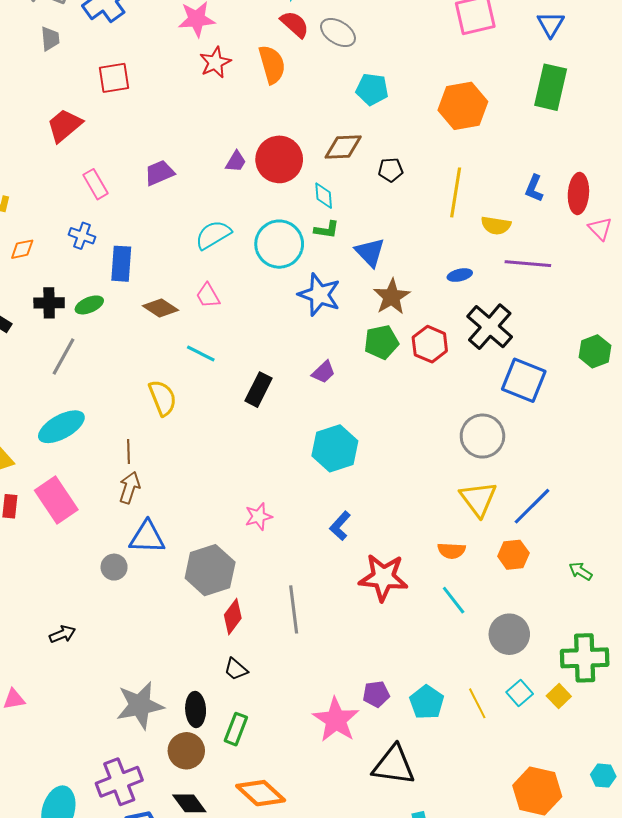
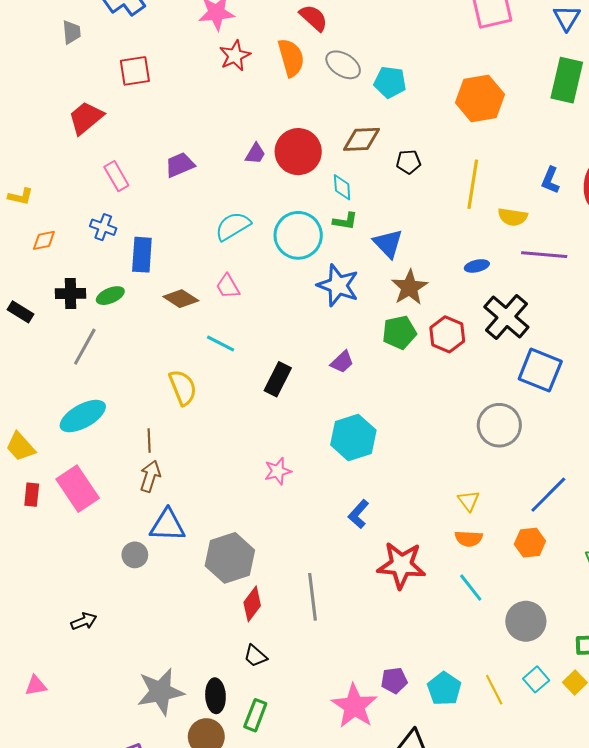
gray ellipse: (338, 33) -> (343, 65), moved
yellow triangle: (478, 499) -> (469, 501), moved, size x0.6
pink star: (259, 517) -> (278, 471), moved

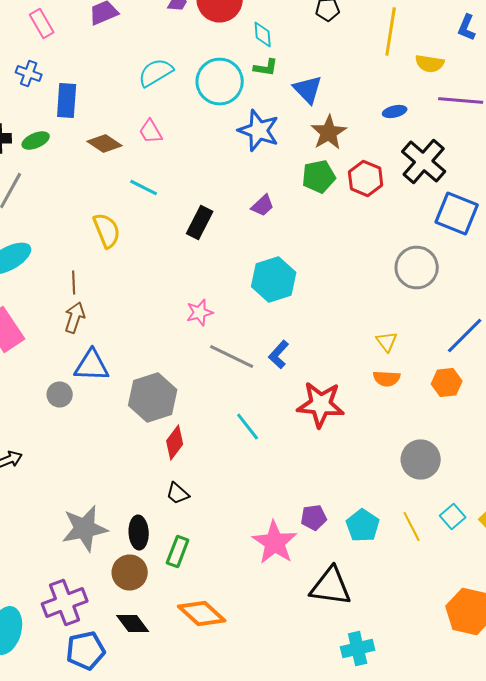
cyan line: (471, 588) -> (248, 426), moved
gray line: (312, 597) -> (232, 356), moved, turned -57
gray circle: (526, 621) -> (421, 460), moved

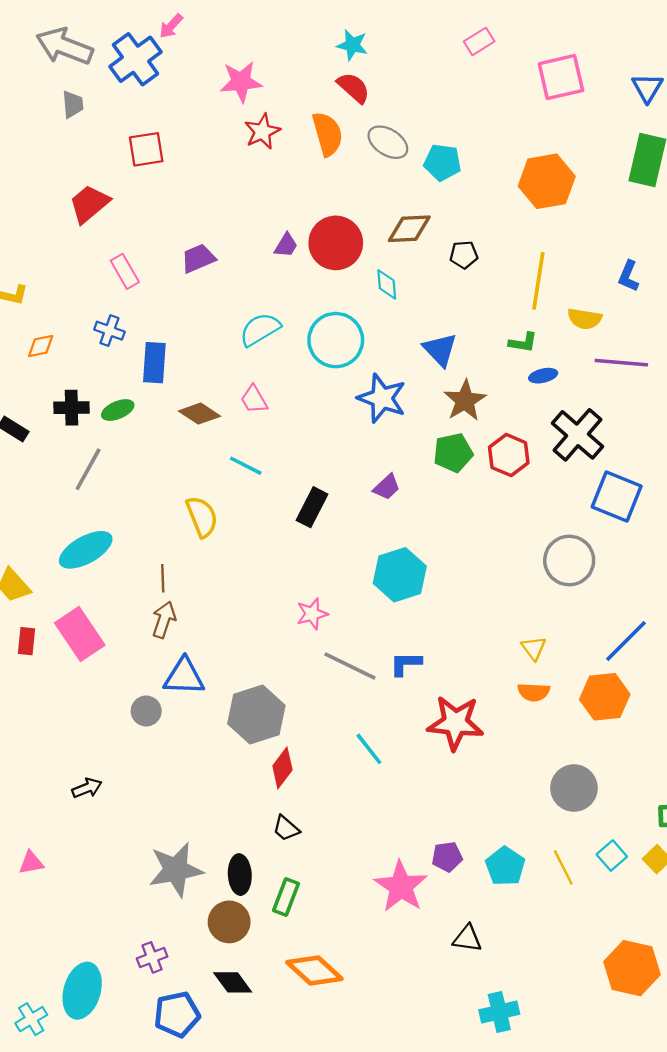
green L-shape: (266, 68) -> (523, 342), moved
blue L-shape: (279, 354) -> (406, 664), turned 48
orange hexagon: (447, 382) -> (605, 697), size x1.4
black triangle: (331, 586) -> (467, 939), size x0.6
purple cross: (65, 602) -> (152, 957), size x0.6

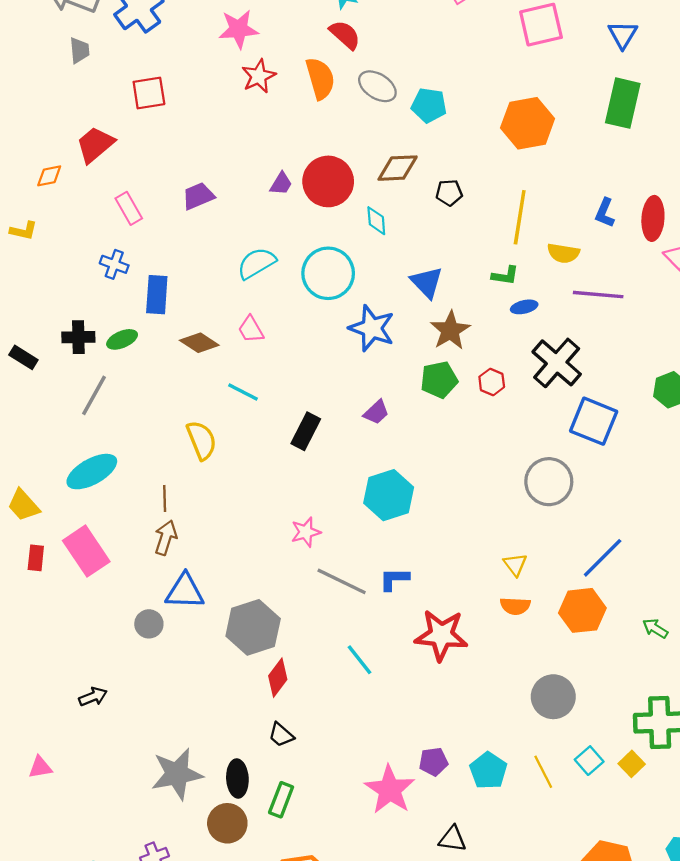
orange diamond: (41, 346) -> (49, 176), moved
red hexagon: (509, 455) -> (492, 382), size x0.7

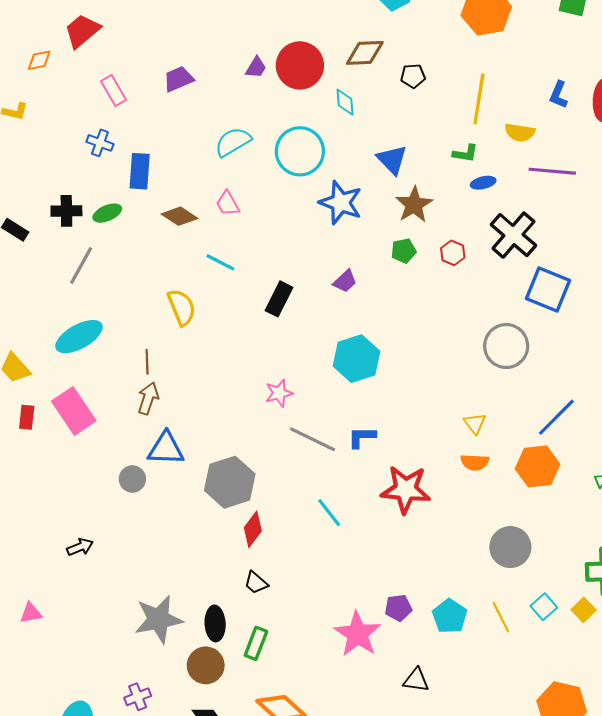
green pentagon: (439, 380) -> (404, 251), size x0.7

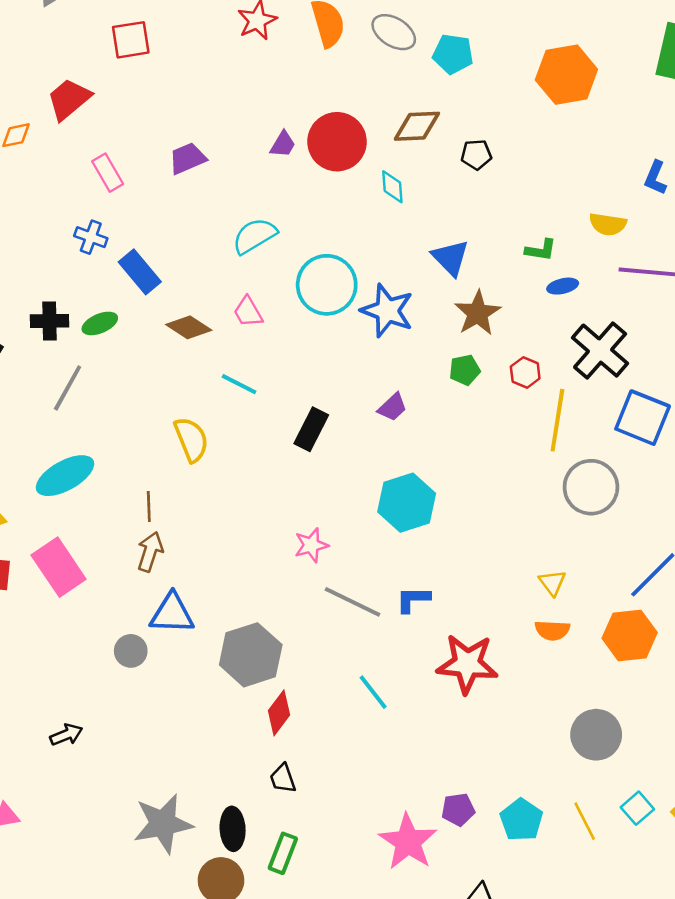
yellow line: (479, 99) -> (557, 420), moved
cyan circle: (300, 151) -> (327, 285), moved
blue rectangle: (140, 171) -> (140, 272), turned -44
black trapezoid: (256, 583) -> (283, 779), turned 30

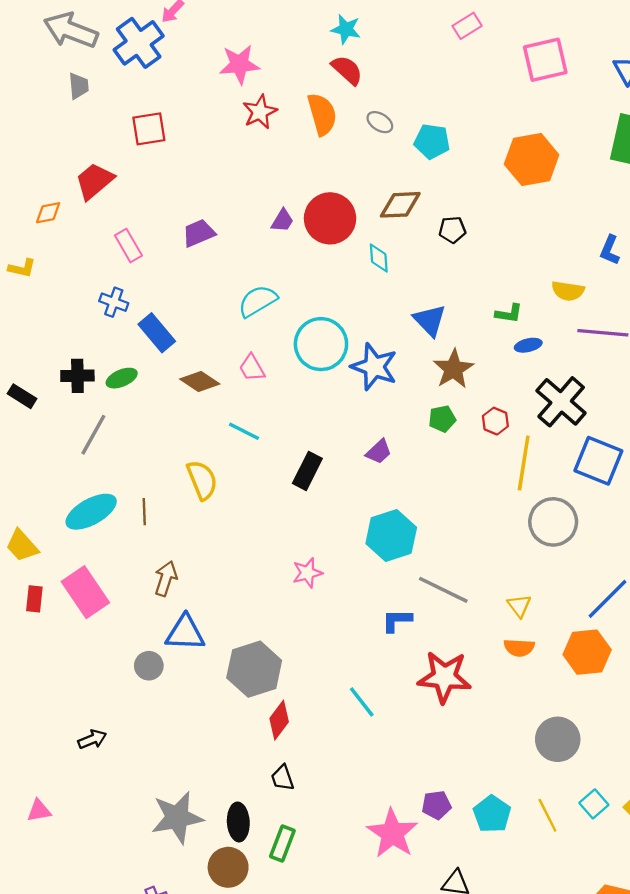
gray ellipse: (394, 32) -> (380, 122), size x0.7
brown line: (149, 507) -> (144, 512), moved
gray line: (352, 602) -> (443, 590), moved

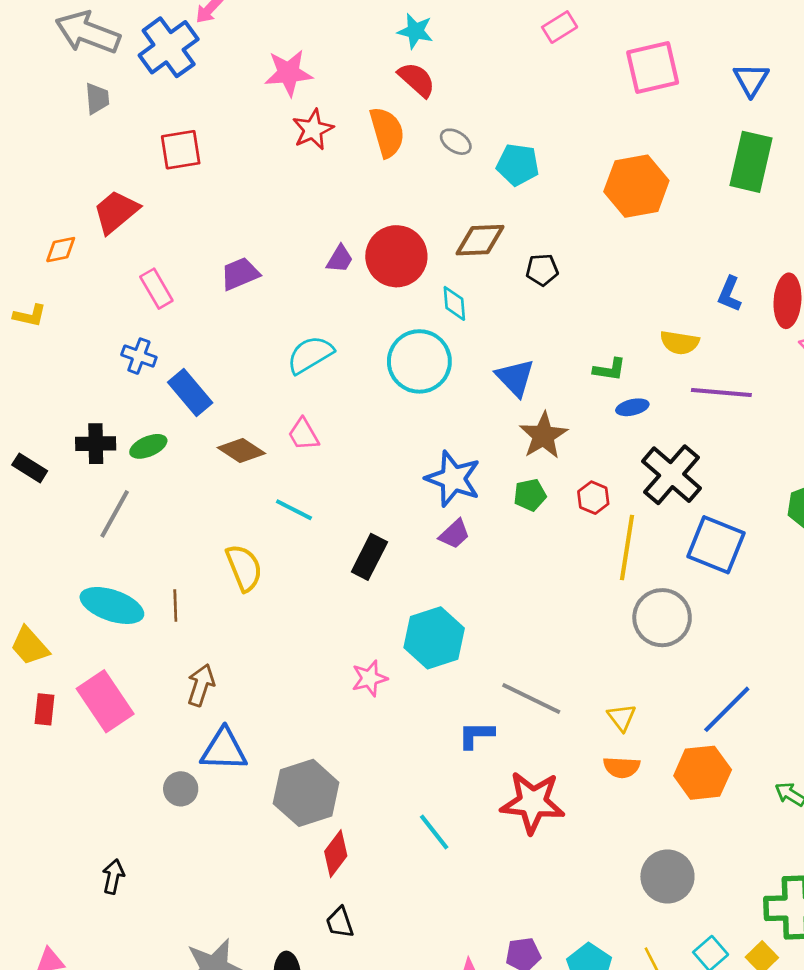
cyan circle: (321, 344) -> (419, 361), moved
blue star: (374, 367) -> (453, 479), moved
cyan ellipse: (91, 512) -> (112, 605), turned 48
cyan hexagon: (391, 535) -> (434, 638), moved
black arrow: (92, 739) -> (113, 877), turned -56

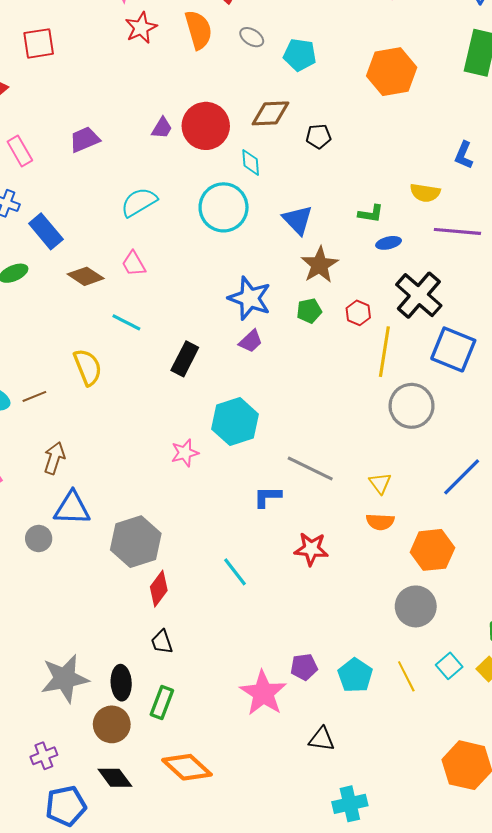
brown line: (175, 605) -> (34, 396), turned 70
orange hexagon: (703, 773) -> (432, 550), moved
red star: (533, 802) -> (311, 549), size x0.7

